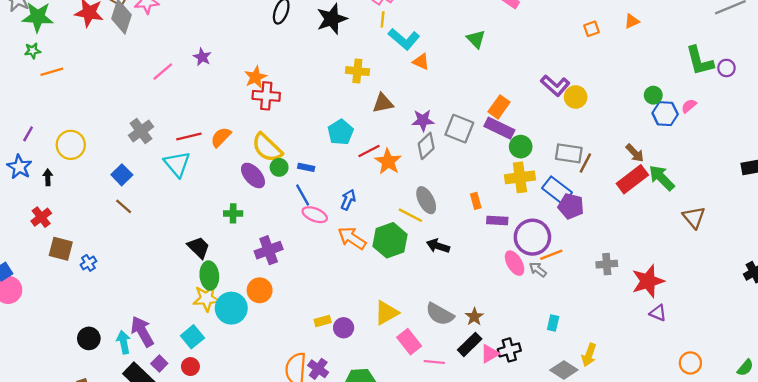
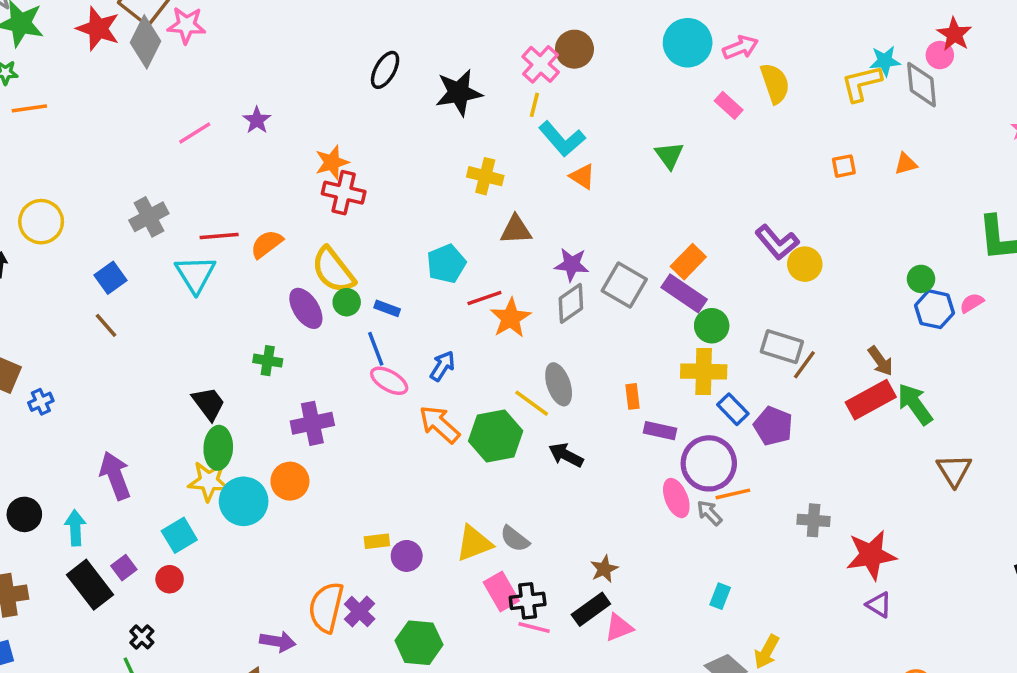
blue rectangle: (557, 190) -> (733, 409), moved, size x0.7
gray semicircle: (440, 314) -> (515, 539), moved, size x0.7
purple arrow: (142, 331) -> (115, 476), moved
black cross: (509, 350) -> (528, 601), moved

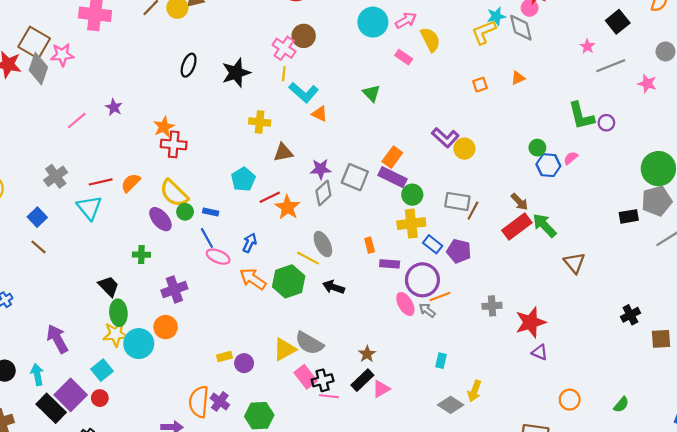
gray semicircle: (515, 539) -> (309, 343), size x1.5
purple square: (124, 568) -> (71, 395), size x2.0

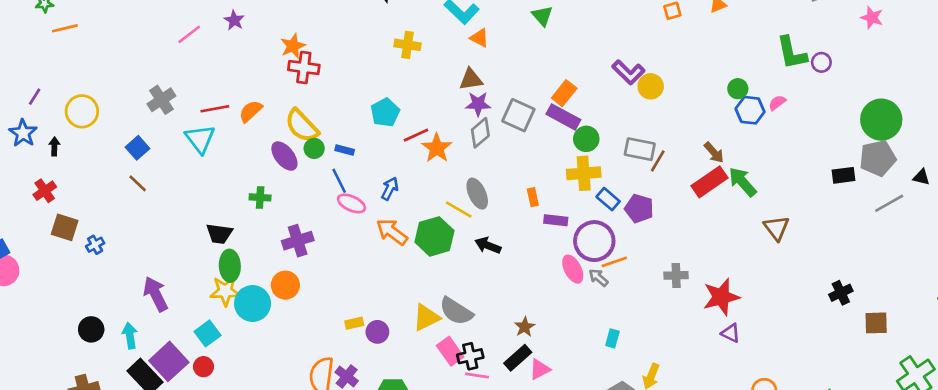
brown triangle: (283, 152) -> (471, 79), moved
black trapezoid: (109, 286) -> (219, 234), turned 140

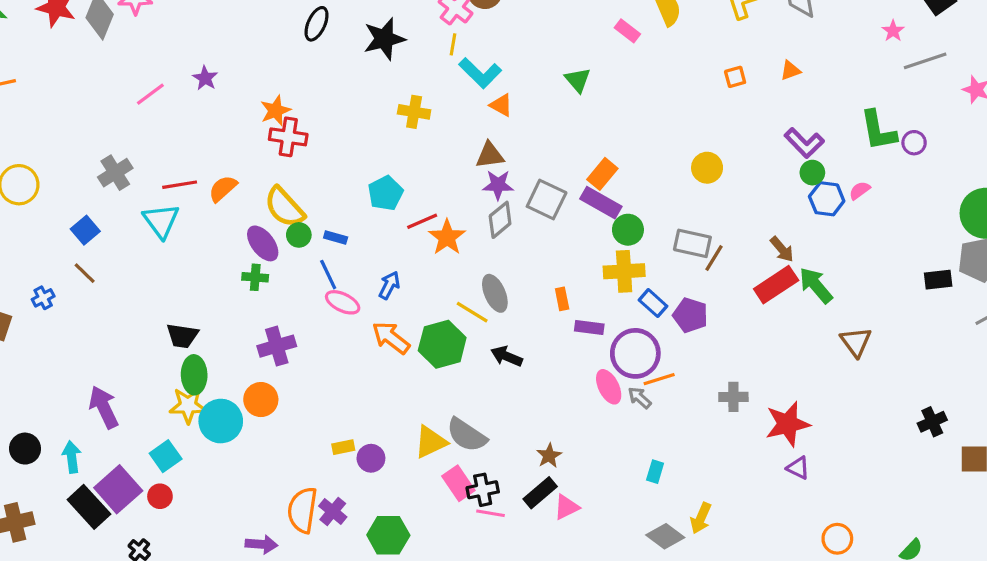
purple L-shape: (628, 72) -> (804, 143), moved
green cross: (260, 197) -> (255, 277), moved
blue cross: (95, 245) -> (43, 298), moved

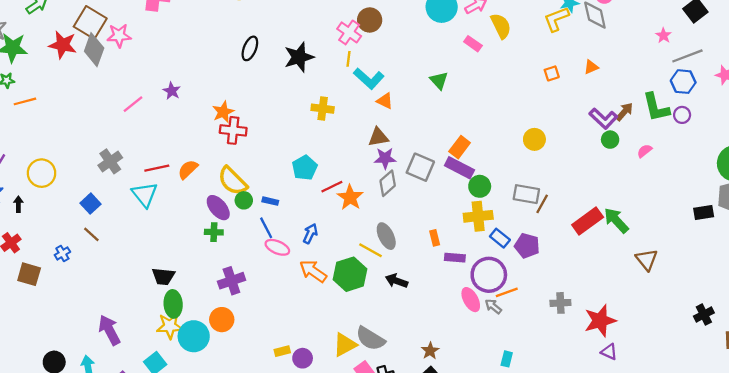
blue hexagon: (827, 199) -> (683, 82), moved
brown arrow: (782, 249) -> (624, 112), moved, turned -96

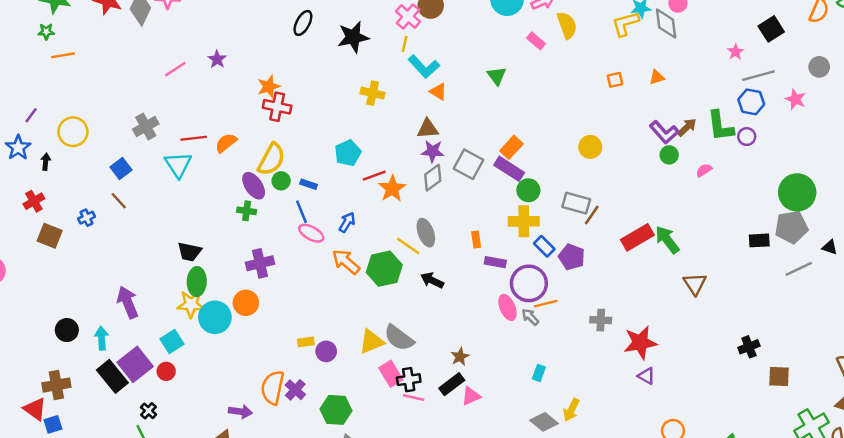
yellow semicircle: (233, 181) -> (271, 159), turned -112

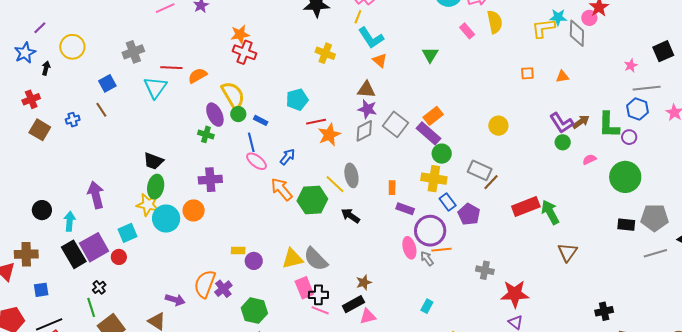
yellow semicircle: (271, 159) -> (233, 95), turned -68
green circle: (797, 192) -> (625, 177), moved
blue square: (53, 424) -> (41, 290), moved

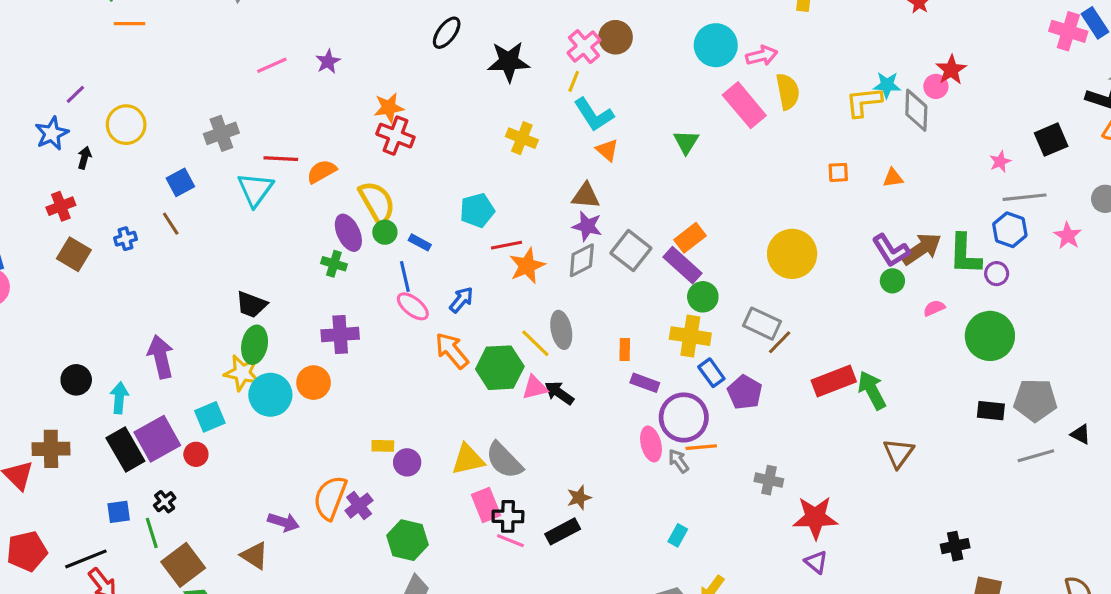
pink rectangle: (467, 31) -> (744, 105), size x1.8
brown arrow: (581, 122) -> (921, 249), size x1.5
yellow circle: (498, 126) -> (792, 254), size x1.6
blue square: (41, 290) -> (119, 512), moved
pink triangle: (368, 316) -> (535, 387), moved

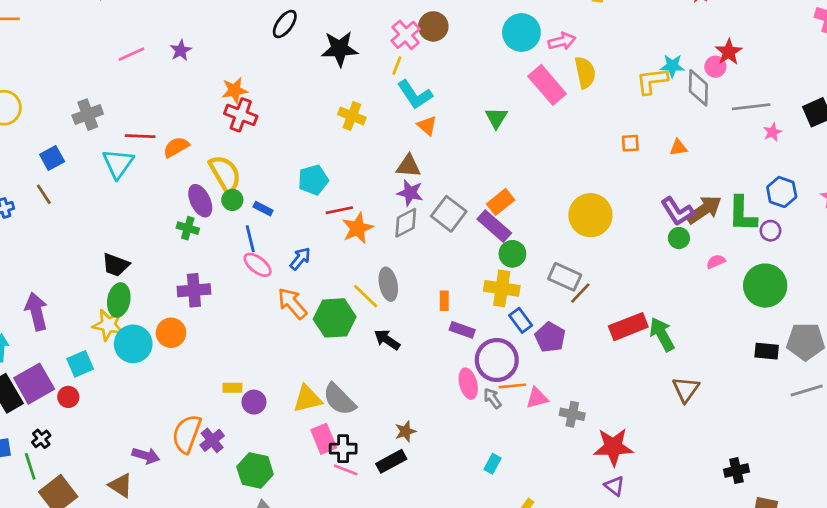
gray line: (1025, 197) -> (751, 107), moved
pink triangle: (535, 387) -> (537, 398), moved

